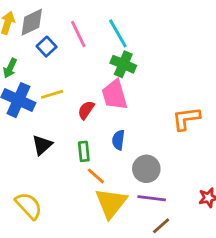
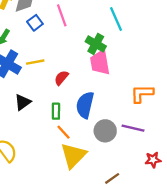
cyan line: (118, 33) -> (116, 19), moved
pink trapezoid: (115, 95) -> (100, 63), moved
blue semicircle: (118, 140) -> (85, 105), size x1.6
purple line: (152, 198) -> (133, 128), moved

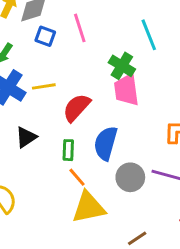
blue square: (35, 23) -> (45, 36), turned -35
red semicircle: (61, 78) -> (77, 108), size x1.5
yellow triangle: (73, 156) -> (89, 207), turned 32

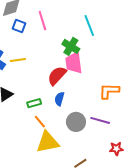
red semicircle: (77, 108) -> (57, 76), moved
blue semicircle: (106, 143) -> (59, 99), size x0.6
green rectangle: (68, 150) -> (34, 103), turned 72

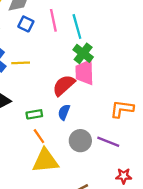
cyan line: (89, 26) -> (77, 27), moved

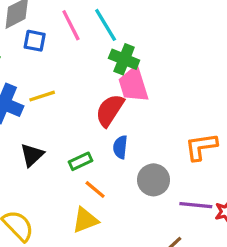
orange L-shape: (122, 109) -> (201, 147), moved
purple line: (108, 142) -> (196, 205), moved
yellow triangle: (45, 161) -> (85, 220), moved, size x0.7

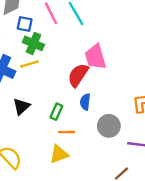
green cross: (124, 59) -> (33, 43), moved
green rectangle: (81, 161) -> (56, 112), turned -42
orange line: (95, 189) -> (67, 132), turned -42

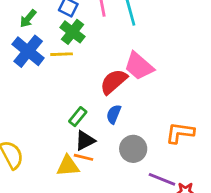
pink trapezoid: (95, 57) -> (139, 66), turned -48
black triangle: (21, 106) -> (85, 141), moved
orange line: (67, 132) -> (83, 157), moved

